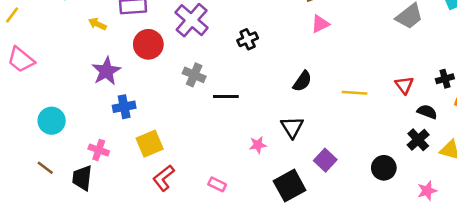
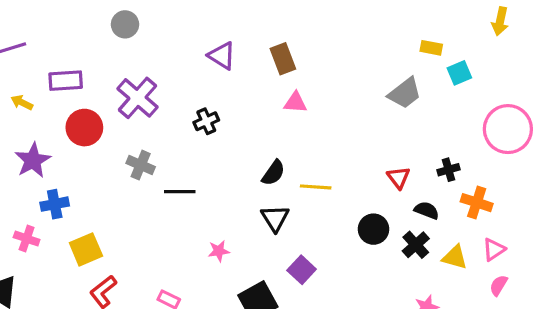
pink triangle: (320, 24) -> (295, 103), turned 30
yellow line: (355, 93) -> (316, 187), moved
black triangle: (292, 127) -> (275, 218), moved
pink cross: (99, 150) -> (27, 238), moved
black circle: (384, 168) -> (373, 229), moved

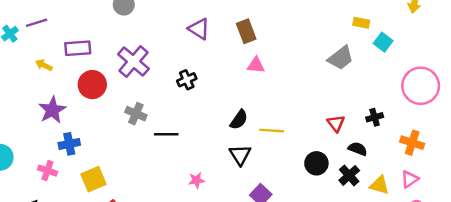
cyan square: (459, 73) -> (383, 42), turned -30
orange cross: (477, 203) -> (412, 143), moved

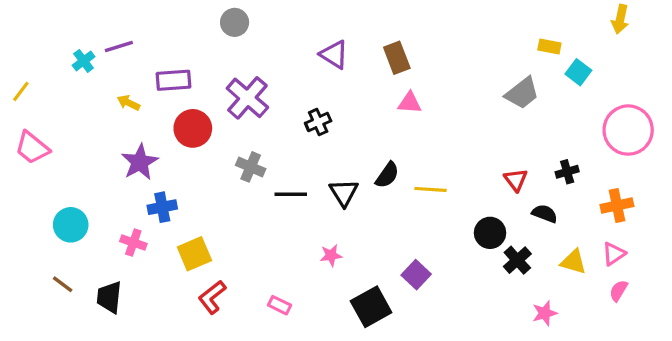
orange cross: (412, 143) -> (617, 206), turned -30
black triangle: (240, 155) -> (344, 193), moved
black cross: (349, 175) -> (517, 260), moved

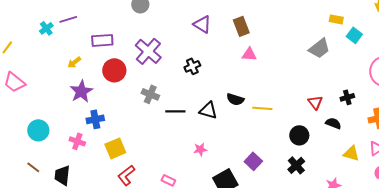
yellow arrow: (129, 103) -> (74, 62), moved, turned -64
black semicircle: (387, 175) -> (235, 99), turned 72
black triangle: (344, 193) -> (208, 110), turned -42
black cross: (517, 260) -> (296, 165), moved

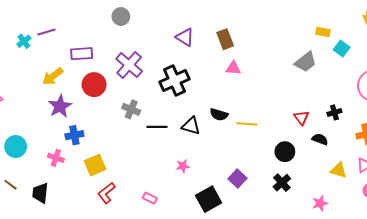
yellow arrow: (74, 62) -> (53, 76), size x1.5
black cross: (192, 66) -> (175, 80), size x1.8

